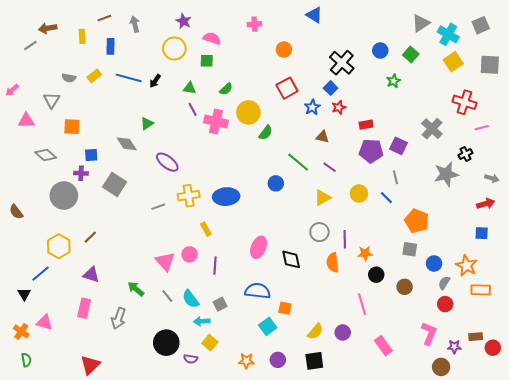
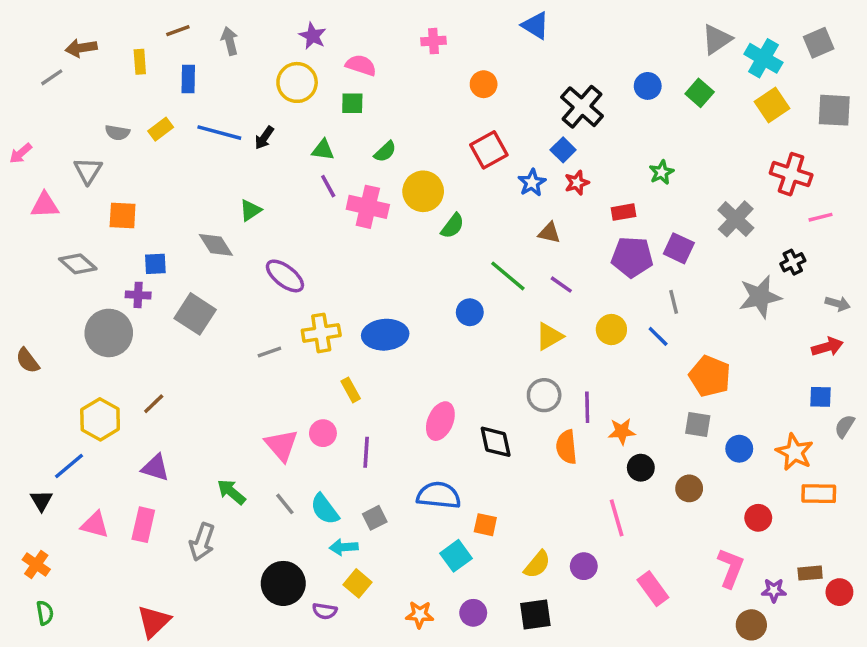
green star: (393, 81) -> (662, 172), moved
gray semicircle: (444, 283) -> (845, 426), moved
pink triangle: (45, 322) -> (95, 525), moved

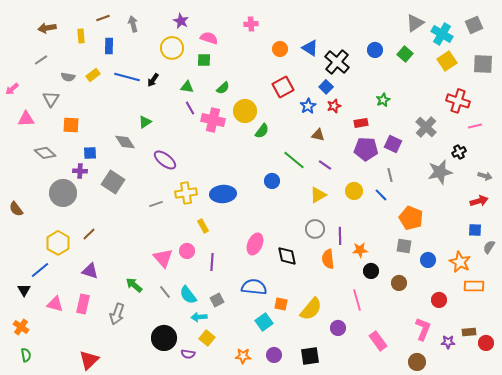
blue triangle: (535, 25) -> (310, 48), moved
gray line: (52, 77) -> (41, 60), moved
yellow semicircle: (537, 564) -> (311, 309), moved, size x1.4
brown circle: (751, 625) -> (417, 362), moved

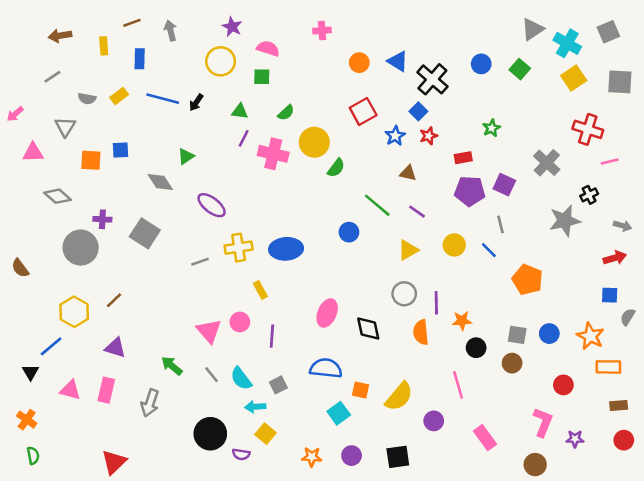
purple line: (190, 108) -> (244, 138), turned 56
blue square: (90, 153) -> (120, 150), moved
gray square: (404, 246) -> (517, 335), moved
brown rectangle: (469, 332) -> (619, 405), moved

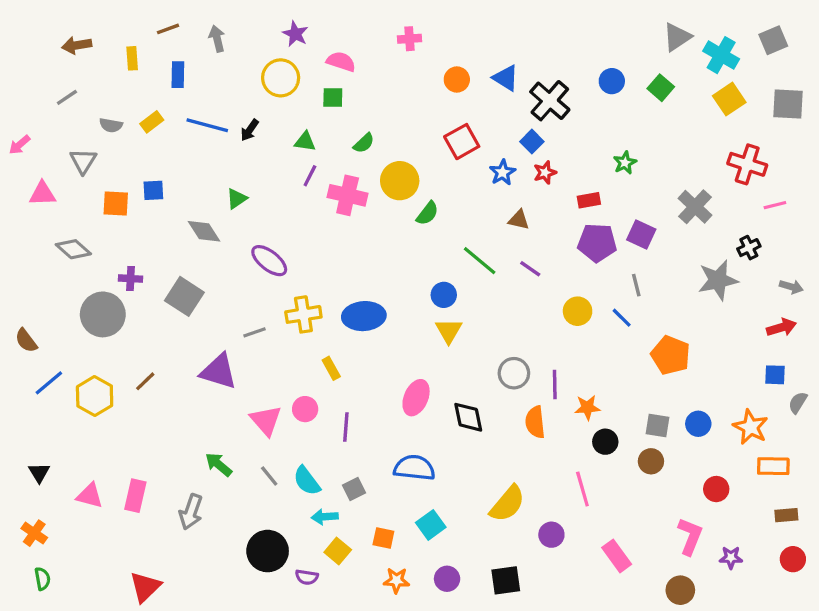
yellow triangle: (408, 250) -> (449, 331), moved, turned -30
blue line: (51, 346) -> (49, 383), moved
purple triangle: (115, 348) -> (219, 372), moved, size x1.4
orange square: (361, 390) -> (383, 538), moved

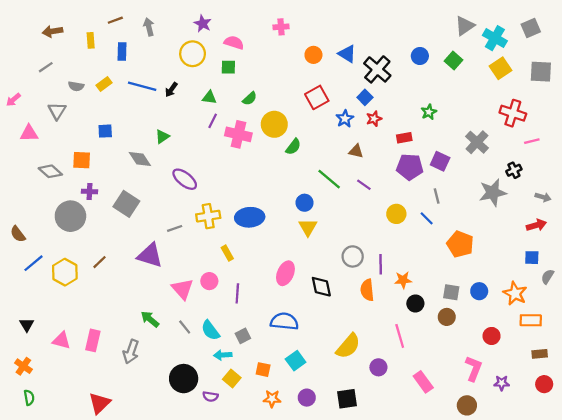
orange square: (116, 203) -> (82, 160), moved

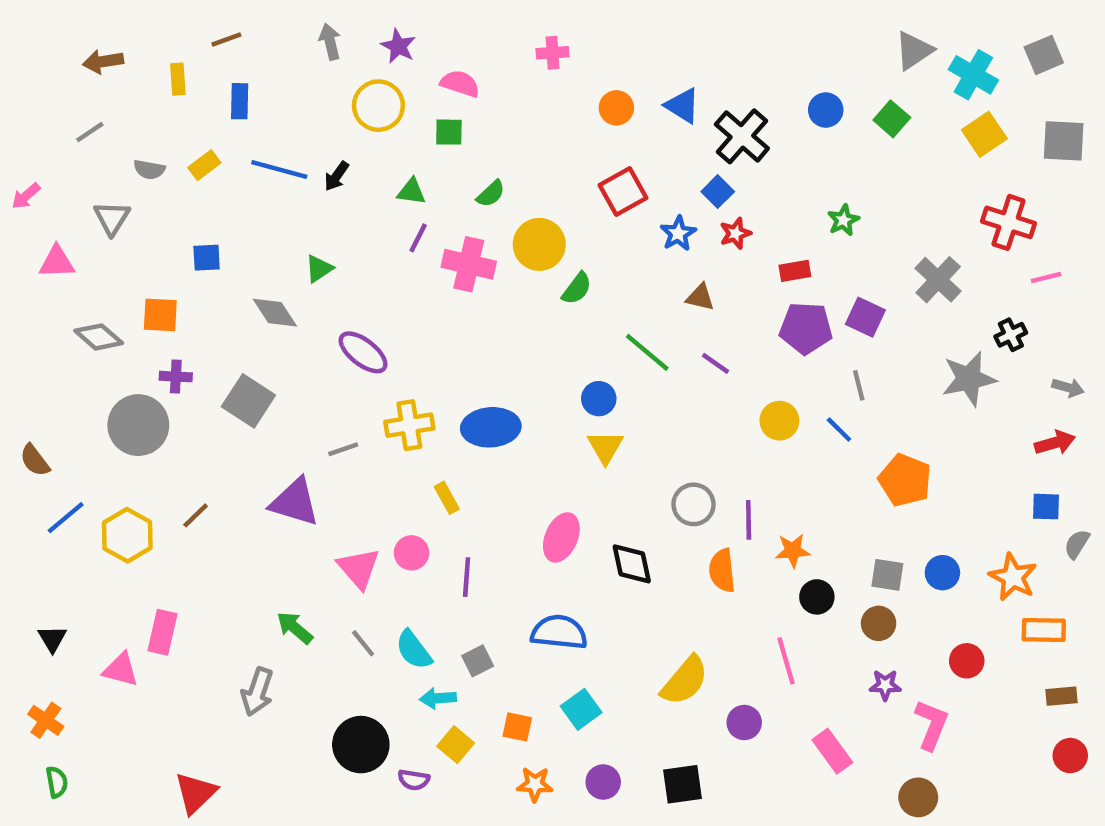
gray arrow: (149, 27) -> (330, 42), moved
pink rectangle: (93, 340) -> (163, 632), moved
purple star: (502, 383) -> (885, 685), moved

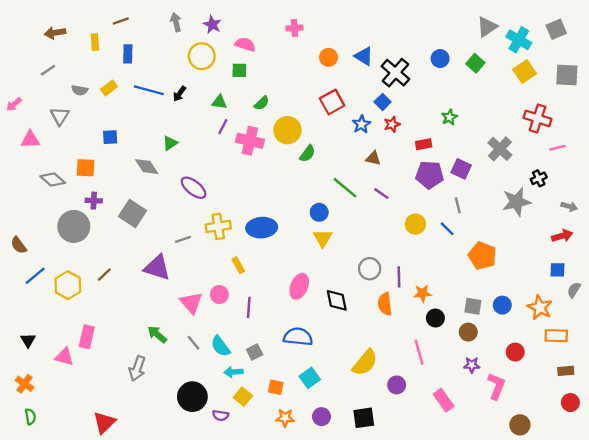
brown circle: (918, 797) -> (520, 425), moved

